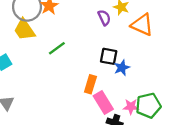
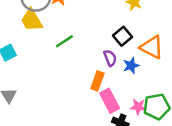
purple semicircle: (104, 18) -> (110, 58), moved
orange triangle: (142, 25) -> (152, 47), moved
black square: (109, 56) -> (123, 36), moved, turned 36

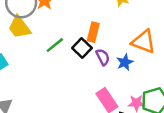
black square: (123, 36) -> (82, 48), moved
orange rectangle: (97, 81) -> (93, 32), moved

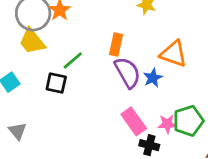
black square: (82, 48) -> (56, 83), moved, turned -30
purple semicircle: (103, 57) -> (128, 72), size x1.6

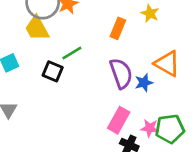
orange rectangle: (116, 45) -> (118, 28), moved
pink rectangle: (134, 121) -> (119, 120), turned 55

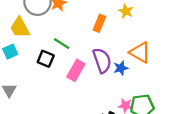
yellow trapezoid: (37, 28) -> (20, 28), moved
green line: (72, 53) -> (62, 44), turned 63
pink rectangle: (119, 120) -> (76, 70), moved

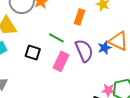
green line: (62, 44) -> (56, 38), moved
blue star: (121, 68) -> (105, 48), moved

